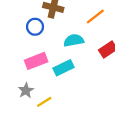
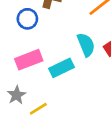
cyan semicircle: (74, 40) -> (86, 45), moved, turned 78

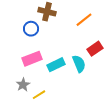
cyan semicircle: (86, 45) -> (79, 64), moved

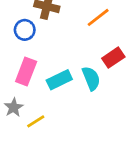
pink rectangle: (32, 59) -> (26, 71), turned -48

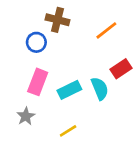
yellow line: (36, 121) -> (68, 131), moved

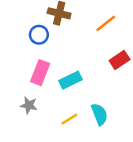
cyan semicircle: (100, 89) -> (99, 114), moved
gray star: (26, 116) -> (29, 105), turned -30

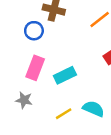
cyan semicircle: (99, 114) -> (93, 109), turned -45

